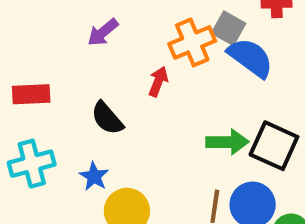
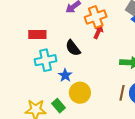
orange cross: (192, 42) -> (96, 17), moved
cyan cross: (32, 164) -> (45, 60), moved

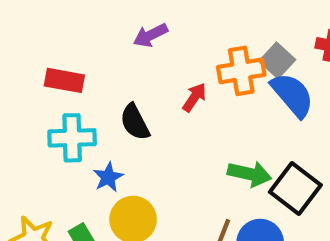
orange cross: (96, 17) -> (241, 71), moved

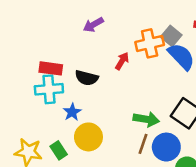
red rectangle: (64, 80) -> (51, 68), moved
black semicircle: (135, 122) -> (87, 78), turned -45
green arrow: (250, 174) -> (146, 119), moved

